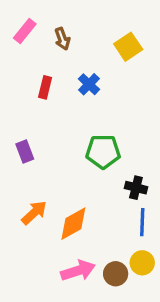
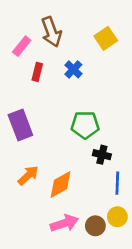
pink rectangle: (25, 31) -> (22, 46), moved
brown arrow: (62, 39) -> (51, 32), size x1.6
purple rectangle: (25, 152) -> (20, 125), size x1.6
black cross: (136, 188) -> (102, 155), moved

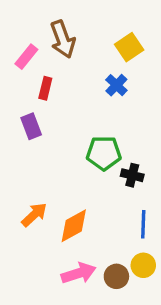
blue cross: (73, 69) -> (116, 85), moved
purple rectangle: (20, 125) -> (31, 126), moved, size x0.7
black cross: (102, 155) -> (132, 175), moved

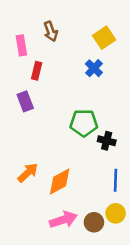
brown arrow: (63, 39) -> (51, 31), size x0.7
pink rectangle: (26, 57) -> (21, 45), turned -48

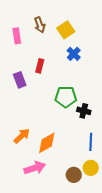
yellow square: (104, 38) -> (66, 30), moved
red rectangle: (37, 71) -> (40, 66), moved
pink arrow: (63, 220) -> (35, 168), moved

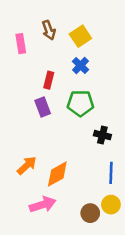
blue cross: (74, 54) -> (80, 65), moved
purple rectangle: (20, 80) -> (43, 107), moved
green pentagon: (66, 97) -> (80, 103), moved

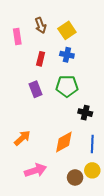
blue cross: (80, 65) -> (67, 55), turned -32
red rectangle: (49, 80) -> (41, 59), moved
orange diamond: (57, 174) -> (64, 142), moved

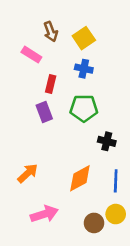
pink rectangle: (17, 37) -> (31, 55), moved, turned -49
red rectangle: (41, 59) -> (51, 84), moved

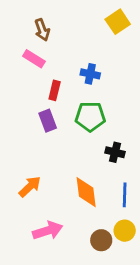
brown arrow: (51, 32) -> (42, 30), moved
yellow square: (84, 38) -> (118, 22), moved
orange diamond: (80, 178) -> (86, 192), turned -68

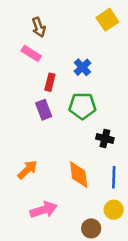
blue cross: (90, 74) -> (82, 67), turned 35
brown circle: (101, 240) -> (91, 228), moved

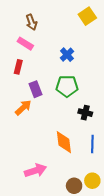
red rectangle: (50, 82) -> (18, 67), moved
orange arrow: (27, 170) -> (23, 108), moved
yellow circle: (114, 210) -> (92, 181), moved

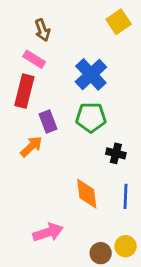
blue cross: (67, 55) -> (91, 74), size x1.6
red rectangle: (18, 67) -> (24, 91), size x1.6

